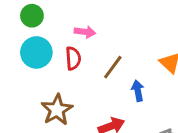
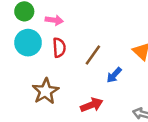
pink arrow: (85, 32) -> (54, 20), moved
blue arrow: (138, 91) -> (114, 75), turned -126

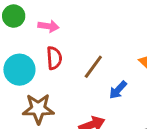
cyan circle: (28, 43) -> (19, 70), moved
brown star: (45, 91) -> (38, 109), turned 30

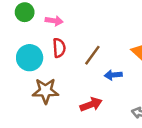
blue arrow: (118, 90) -> (113, 75), turned 42

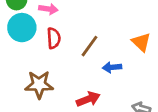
cyan circle: (30, 58) -> (22, 28), moved

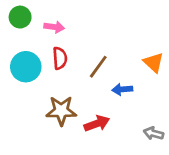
cyan circle: (22, 28) -> (26, 67), moved
brown star: (39, 85) -> (61, 111), moved

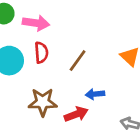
pink arrow: (54, 27) -> (36, 23), size x1.4
blue arrow: (122, 89) -> (95, 94), moved

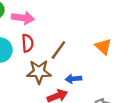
brown star: (43, 102) -> (39, 72), moved

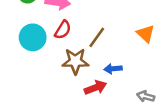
red semicircle: (27, 43) -> (63, 30), turned 36

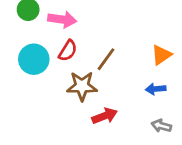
orange triangle: (146, 34) -> (161, 55), turned 42
blue arrow: (113, 69) -> (156, 89), moved

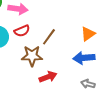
red semicircle: (68, 51) -> (22, 31), turned 35
blue arrow: (156, 89) -> (84, 58), size x1.5

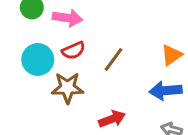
brown star: (32, 56) -> (67, 88), moved

